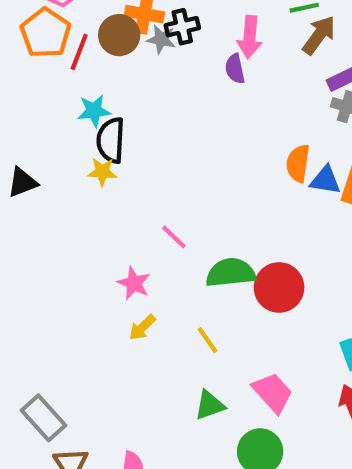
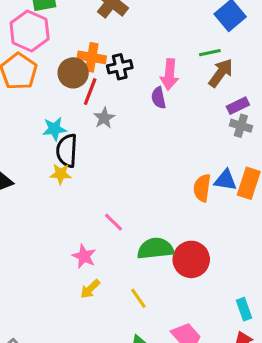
gray star: (161, 39) -> (104, 118), moved, turned 30
red line: (79, 52) -> (90, 92), moved
orange semicircle: (298, 163) -> (202, 188), moved

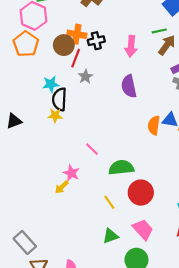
purple semicircle: (159, 98) -> (129, 86), moved, size x1.5
red circle: (191, 259) -> (141, 193), moved
yellow arrow: (90, 289) -> (62, 187), moved

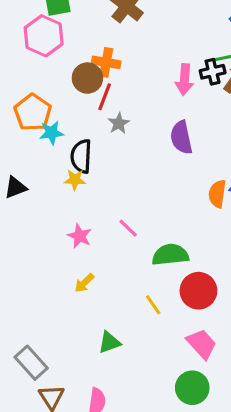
black cross: (96, 41) -> (213, 72), moved
orange pentagon: (26, 44) -> (33, 112), moved
cyan star: (51, 84) -> (51, 133), moved
pink star: (71, 173) -> (80, 236), moved
green triangle: (110, 236) -> (109, 342), moved

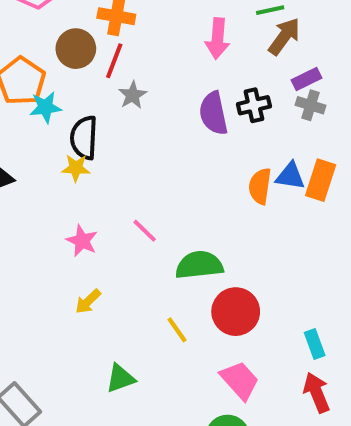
black cross: (213, 72) -> (254, 105), moved
brown circle: (87, 78) -> (76, 49), moved

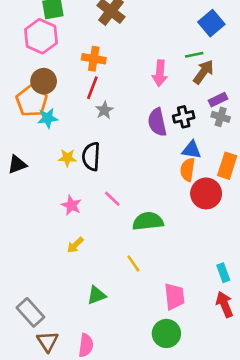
brown circle: (76, 49) -> (44, 81), moved
black semicircle: (84, 138) -> (91, 156), moved
blue triangle: (290, 176) -> (192, 150), moved
red circle: (236, 312) -> (206, 193), moved
pink trapezoid: (240, 380) -> (174, 296), turned 36

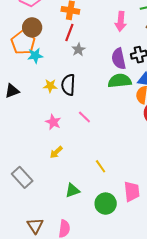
green semicircle: (148, 221) -> (120, 81), moved
gray rectangle: (30, 312) -> (22, 177), moved
green circle: (166, 333) -> (106, 204), moved

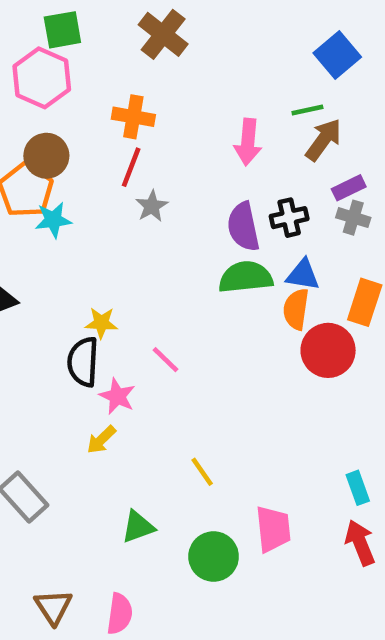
black semicircle: (68, 85) -> (83, 362), moved
yellow star: (50, 86) -> (101, 323), moved
pink star: (53, 122) -> (117, 396), moved

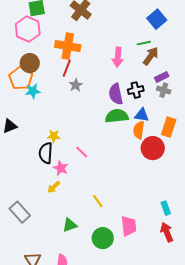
orange cross: (133, 117) -> (68, 46), size x1.4

